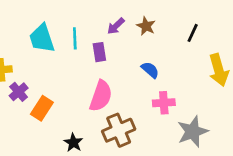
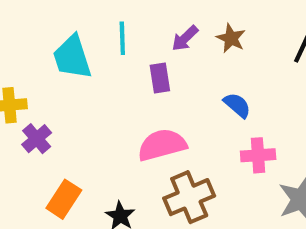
cyan line: (75, 38) -> (122, 38), moved
pink semicircle: (101, 96) -> (162, 145), turned -124
orange rectangle: (42, 108) -> (64, 199), moved

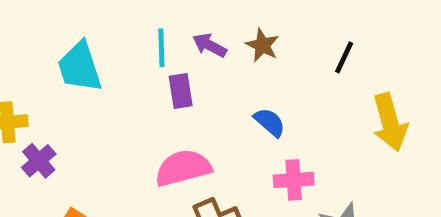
cyan line: (122, 38) -> (161, 48), moved
purple arrow: (185, 38) -> (210, 45), turned 72

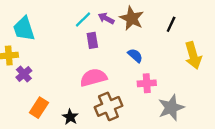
brown star: (262, 45) -> (132, 18), size x1.5
cyan line: (161, 48) -> (83, 20), turned 48
cyan trapezoid: (80, 67) -> (24, 29), moved

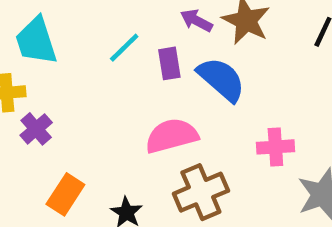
cyan line: (83, 20) -> (124, 48), moved
blue semicircle: (135, 55) -> (221, 79), moved, size x1.6

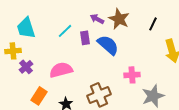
pink semicircle: (172, 136) -> (61, 70), moved

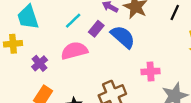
purple rectangle: (85, 38) -> (96, 29), turned 48
purple cross: (26, 67) -> (40, 63), moved
pink semicircle: (61, 70) -> (74, 51), moved

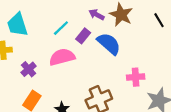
black line: (175, 13) -> (159, 20), turned -56

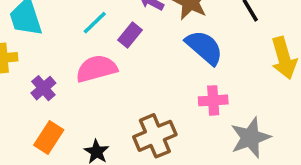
blue semicircle: (109, 44) -> (204, 47), moved

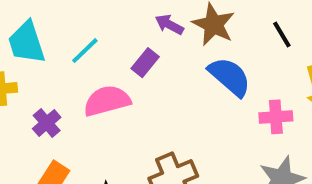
cyan line: (95, 23) -> (85, 51), moved
pink cross: (213, 100) -> (276, 117), moved

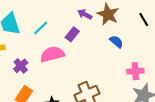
blue semicircle: (230, 77) -> (116, 42), size x0.6
pink cross: (276, 117) -> (135, 71), moved

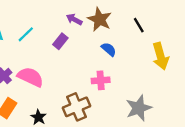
pink semicircle: (52, 54) -> (30, 77), moved, turned 40
pink cross: (135, 71) -> (101, 80), moved

